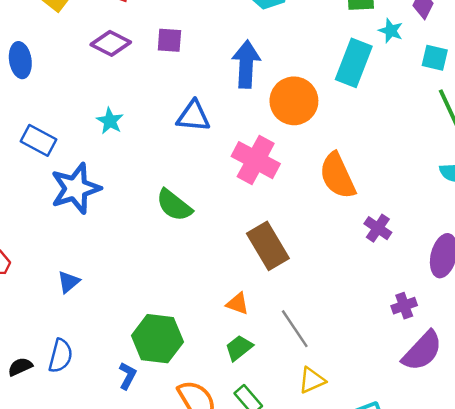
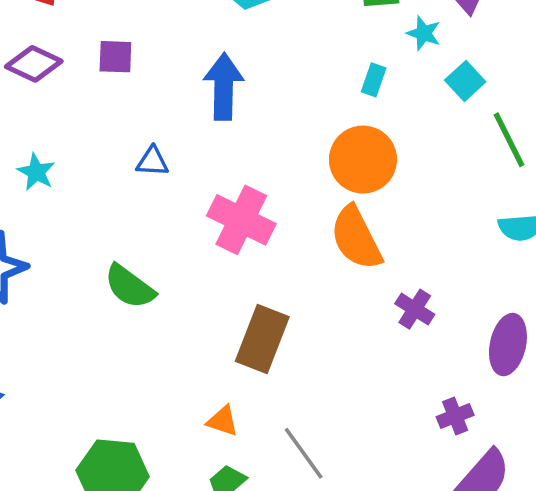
cyan square: (435, 58) -> (465, 81), moved, turned 36
cyan rectangle: (354, 63) -> (374, 80), size x0.5
orange circle: (294, 101) -> (363, 160), moved
blue triangle: (193, 116) -> (152, 161), size x0.7
brown rectangle: (268, 246) -> (262, 339), turned 54

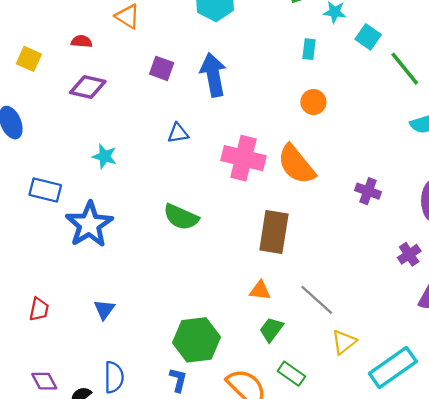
purple square: (115, 57) -> (162, 68), moved, turned 30
orange circle: (363, 160) -> (313, 102), size x0.6
orange semicircle: (356, 238) -> (296, 164), moved

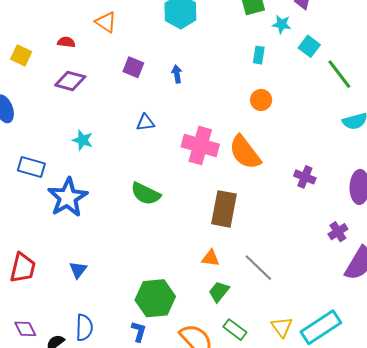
blue arrow: (213, 75) -> (177, 74), size x0.5
red trapezoid: (39, 309) -> (23, 268), size x1.5
yellow triangle: (344, 342) -> (282, 327), moved, turned -30

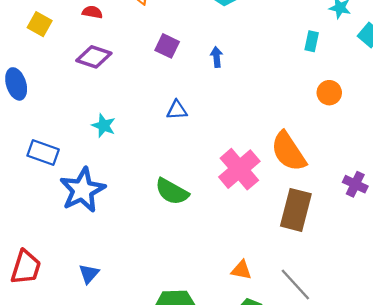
orange circle: (261, 100) -> (329, 93), moved
pink cross: (200, 146) -> (239, 169), moved, turned 30
brown rectangle: (224, 209) -> (296, 210), moved

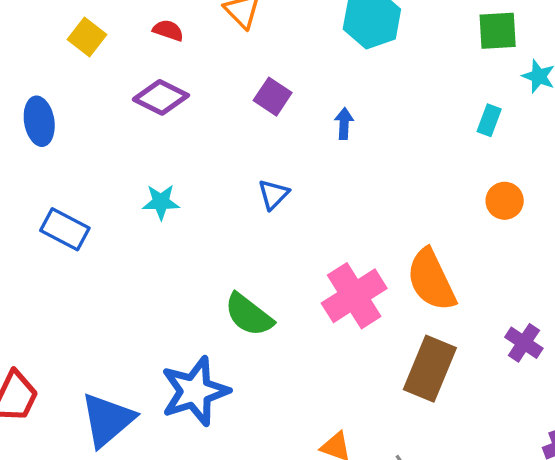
blue triangle: (177, 110) -> (274, 194), turned -50
cyan star: (104, 126) -> (161, 202), turned -30
blue star: (82, 190) -> (195, 391), moved
blue triangle: (89, 274) -> (107, 420), size x1.8

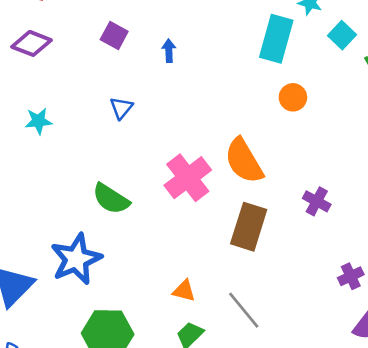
cyan rectangle: (489, 120) -> (276, 39), size x2.0

